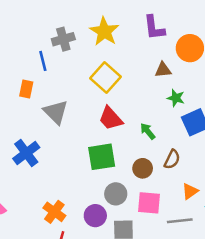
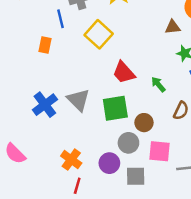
yellow square: (106, 78) -> (99, 34), moved
gray triangle: (56, 112) -> (78, 100), moved
brown circle: (143, 168) -> (144, 123), moved

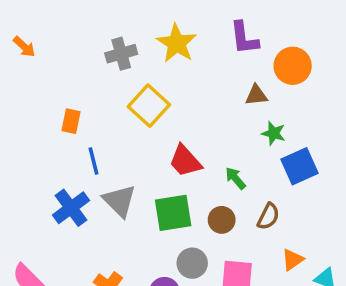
blue line: (60, 19) -> (93, 161), moved
brown circle: (144, 123) -> (222, 220), moved

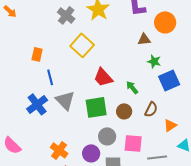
gray cross: (121, 54) -> (66, 15), turned -36
orange triangle: (293, 260) -> (170, 125), moved

